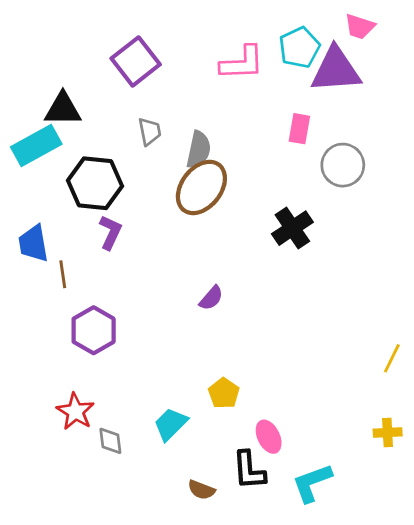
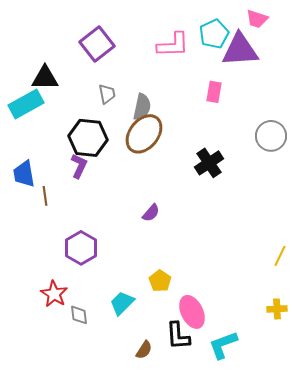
gray circle: (343, 165) -> (271, 136), moved
black hexagon: (95, 183) -> (88, 138), moved
purple hexagon: (94, 330) -> (81, 248), moved
pink ellipse: (269, 437) -> (192, 312), size x1.4
brown semicircle: (201, 490) -> (144, 350), turned -78

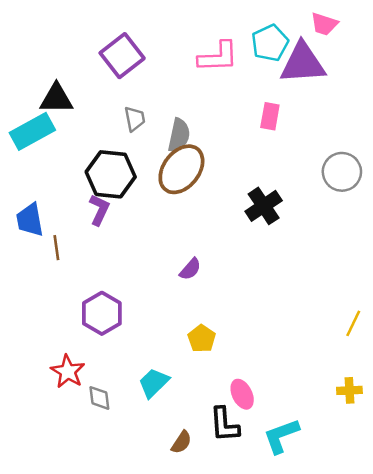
yellow pentagon: (160, 281) -> (202, 339), moved
pink ellipse: (192, 312) -> (242, 394), size x0.7

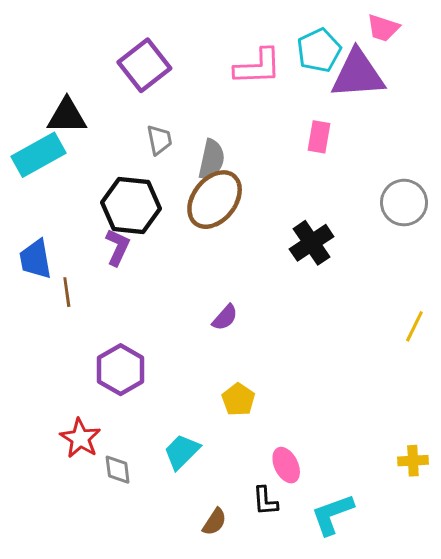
yellow line: (353, 323) -> (414, 326), moved
black L-shape: (224, 425) -> (265, 501), size x0.7

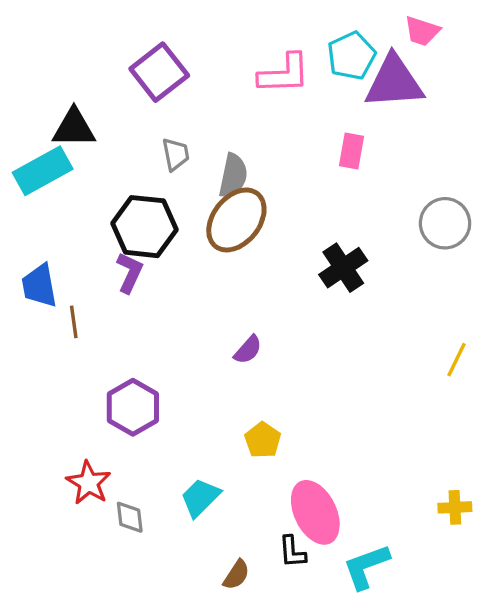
pink ellipse: (286, 465) -> (315, 512), size x1.6

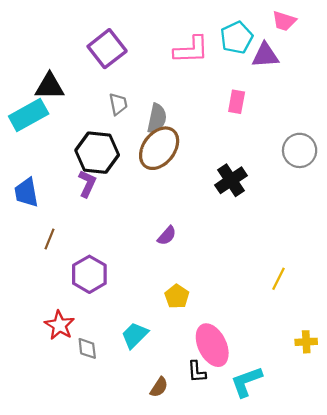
purple triangle: (394, 82) -> (265, 55), size x0.7
brown line: (74, 322) -> (50, 239), moved, turned 30
yellow line: (457, 360) -> (279, 279), moved

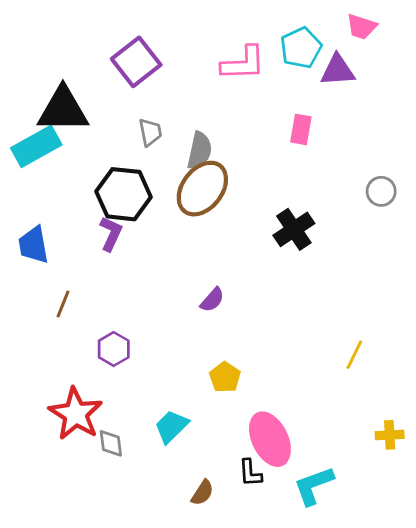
black triangle: (50, 86) -> (63, 110), size x1.4
gray circle: (300, 150) -> (381, 191), size x0.7
purple hexagon: (89, 274) -> (114, 349), size x0.7
red star: (60, 325) -> (76, 414), size x1.4

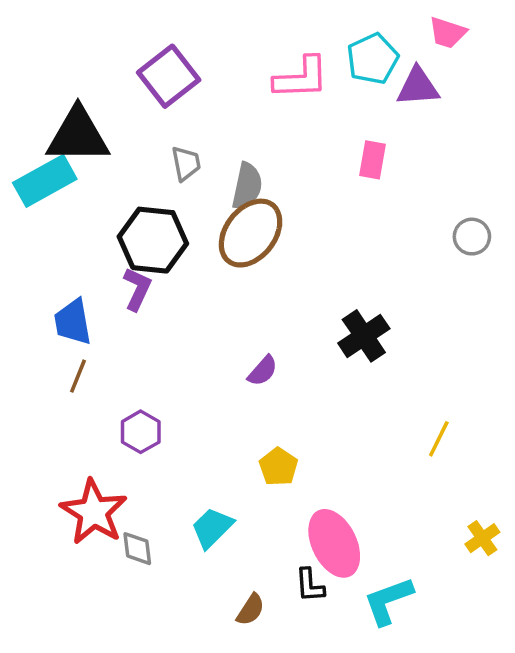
black cross: (294, 229) -> (364, 336), moved
blue trapezoid: (33, 245) -> (73, 322), moved
yellow cross: (390, 435) -> (482, 538), turned -32

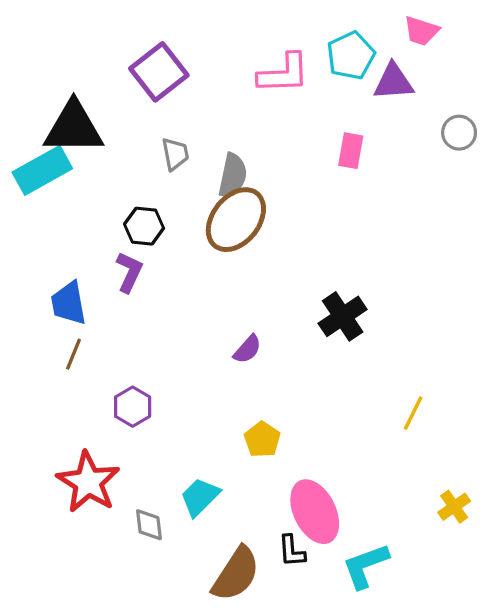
gray circle: (472, 237) -> (459, 133), moved
black hexagon: (153, 240) -> (144, 226), size x0.6
gray diamond: (137, 549) -> (149, 525), moved
brown semicircle: (251, 610) -> (236, 574), size x1.8

